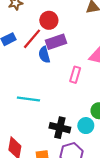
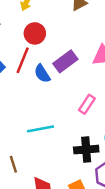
purple rectangle: (56, 42) -> (65, 61), moved
pink rectangle: (75, 75) -> (87, 104), moved, turned 35

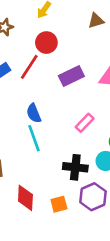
blue semicircle: (42, 74) -> (34, 113), moved
cyan line: (41, 129) -> (34, 138), turned 70

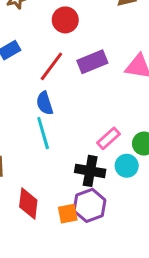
red line: (29, 67) -> (51, 66), moved
pink rectangle: (85, 123) -> (108, 138), moved
purple hexagon: (93, 197) -> (90, 205), moved

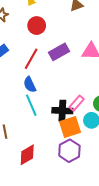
black cross: (90, 171) -> (62, 111), moved
red diamond: (28, 204) -> (27, 155), turned 60
orange square: (68, 214) -> (70, 127), moved, size x1.5

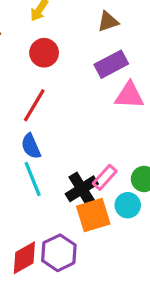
purple rectangle: (59, 52) -> (111, 64), moved
black cross: (62, 111) -> (82, 189), turned -36
purple hexagon: (69, 151) -> (59, 253), moved

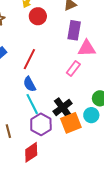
red circle: (44, 53) -> (38, 16), moved
purple rectangle: (111, 64) -> (74, 30), turned -48
pink rectangle: (105, 177) -> (73, 68), moved
purple hexagon: (59, 253) -> (41, 124), moved

